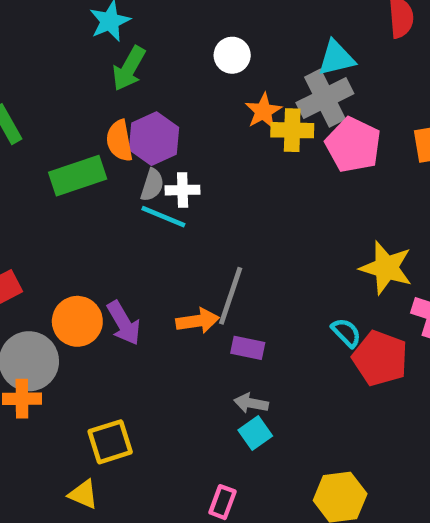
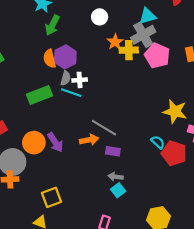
green rectangle: (78, 176) -> (39, 95), moved
gray line: (231, 296) -> (104, 128), turned -75

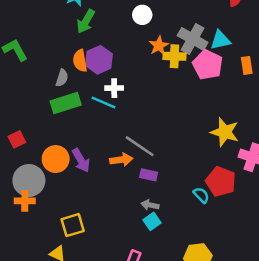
cyan triangle: (148, 16) -> (220, 40), moved
gray cross: (143, 35) -> (193, 39), turned -35
gray semicircle: (66, 78) -> (62, 78), moved
cyan semicircle: (158, 142) -> (201, 195), moved

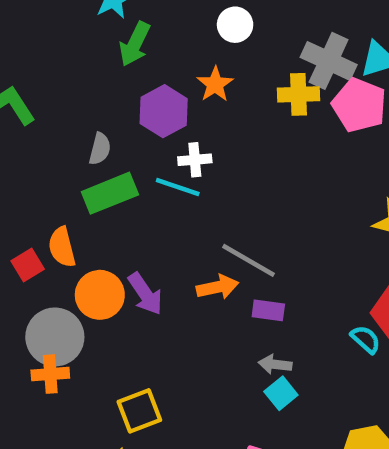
orange star: (159, 46) -> (215, 84), moved
orange semicircle: (80, 61) -> (62, 247), moved

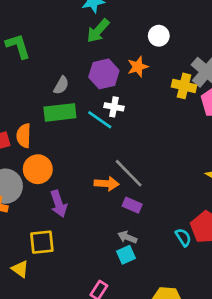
purple arrow: (145, 294) -> (59, 204), moved

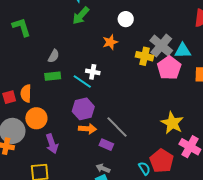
purple hexagon: (104, 74) -> (83, 109), moved
green rectangle: (60, 112) -> (53, 76), size x0.7
gray line: (129, 173) -> (117, 127), moved

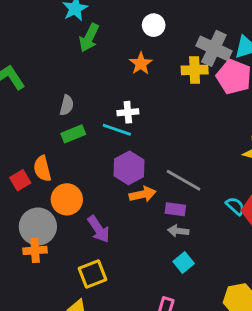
gray arrow: (103, 168) -> (178, 231), moved
cyan semicircle: (144, 168) -> (235, 206), moved

